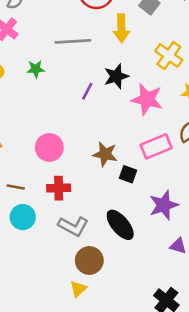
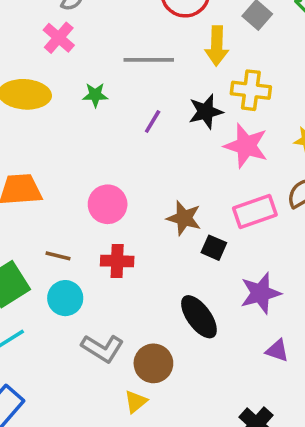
yellow cross: (169, 56) -> (251, 90), moved, turned -32
purple line: (87, 91) -> (153, 122), moved
gray L-shape: (73, 226) -> (102, 348), moved

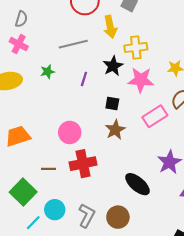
brown star: (184, 218) -> (115, 130), turned -30
black square: (214, 248) -> (112, 103), moved
red cross: (117, 261) -> (83, 164), size x1.4
cyan circle: (65, 298) -> (55, 210), moved
gray L-shape: (102, 348) -> (87, 215), turned -80

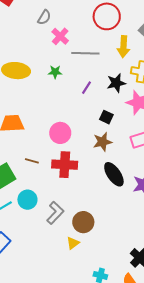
pink cross: (19, 44) -> (60, 36), moved
black ellipse: (137, 184) -> (114, 174), moved

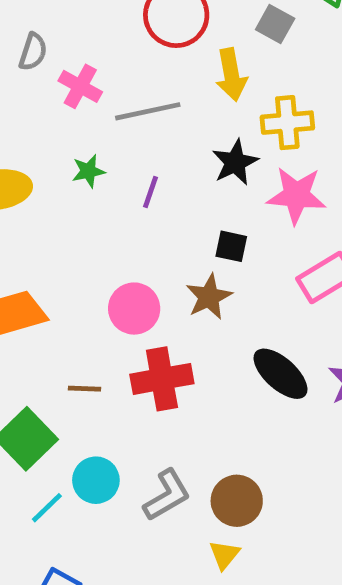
purple line: (87, 88) -> (151, 192), moved
brown star: (103, 142) -> (209, 297), moved
gray L-shape: (55, 213) -> (167, 495), turned 30

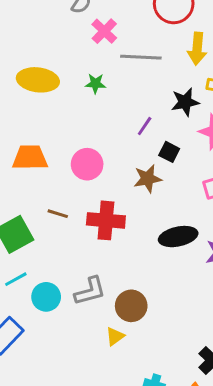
purple line: (151, 192) -> (145, 126), moved
pink circle: (134, 309) -> (87, 164), moved
black ellipse: (280, 374) -> (178, 237), turned -69
cyan circle: (96, 480) -> (46, 297), moved

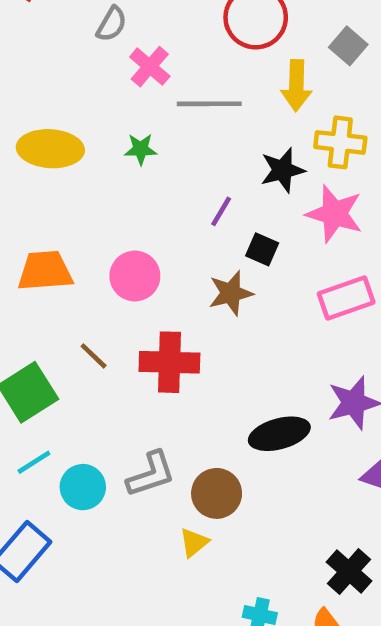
brown line: (58, 214) -> (94, 356), turned 30
black ellipse: (178, 237) -> (279, 434), moved

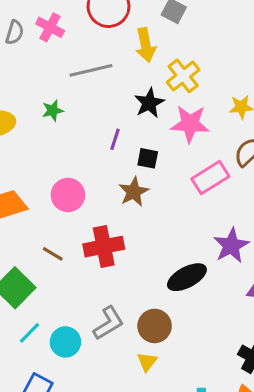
pink cross: (150, 67) -> (50, 27), moved
yellow cross: (340, 142) -> (183, 76), turned -32

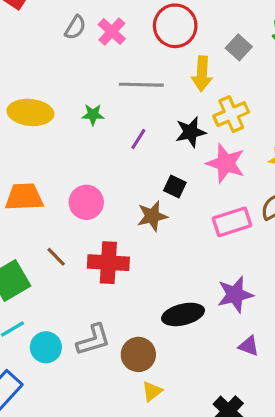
purple line: (115, 139) -> (138, 139), moved
yellow triangle: (147, 362) -> (152, 391), moved

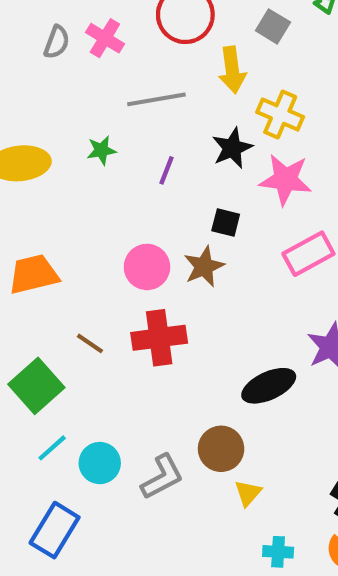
yellow cross: (231, 114) -> (280, 115), turned -32
pink circle: (86, 202) -> (147, 267), moved
gray L-shape: (93, 340) -> (162, 477), moved

